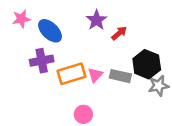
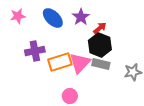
blue ellipse: (50, 31) -> (53, 18), moved
black hexagon: (147, 64) -> (100, 45), moved
pink triangle: (95, 75) -> (80, 63), size x1.6

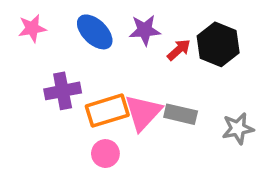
purple star: (81, 17) -> (145, 30), turned 30
black hexagon: (100, 45) -> (218, 44), moved
pink circle: (70, 96) -> (105, 154), moved

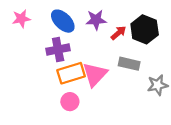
purple cross: (63, 91) -> (58, 49), moved
gray rectangle: (181, 114) -> (129, 64), moved

